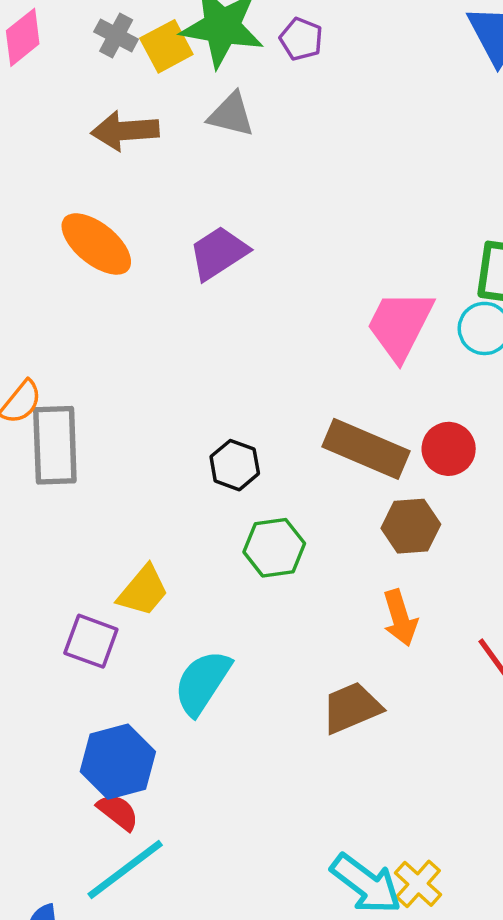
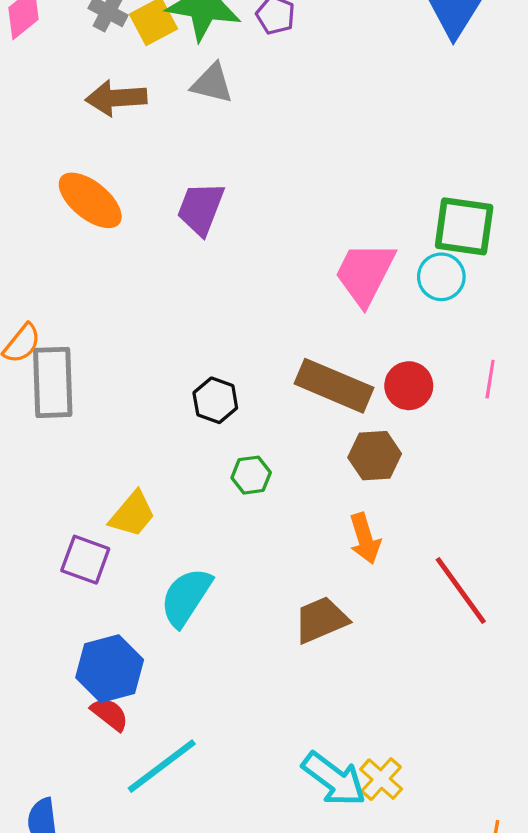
purple trapezoid: (219, 253) -> (201, 209), turned -36
green hexagon: (274, 548) -> (251, 475), size x0.7
cyan line: (125, 869) -> (162, 766), moved

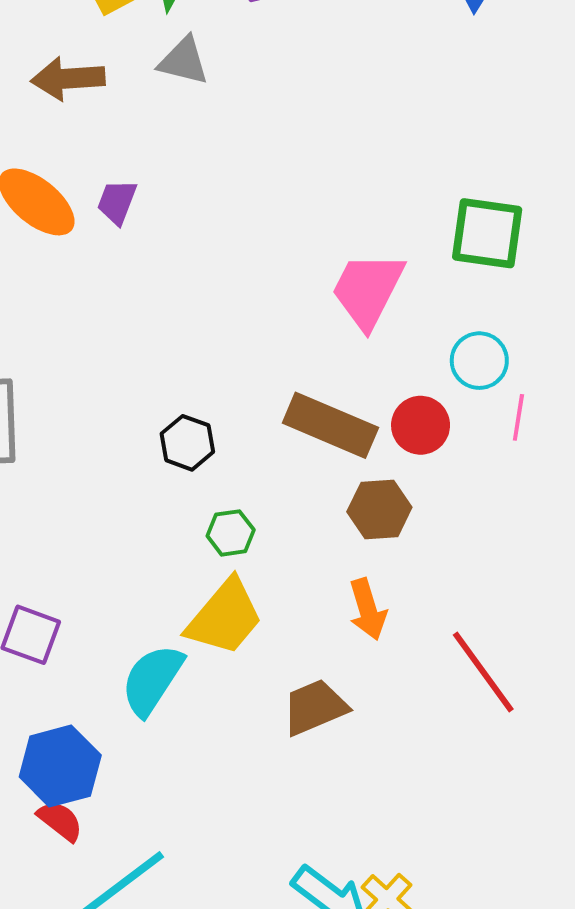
purple trapezoid: (201, 209) -> (117, 202), moved, size x0.7
cyan circle: (441, 277) -> (479, 361), moved
yellow trapezoid: (132, 514) -> (225, 617), moved, size x1.4

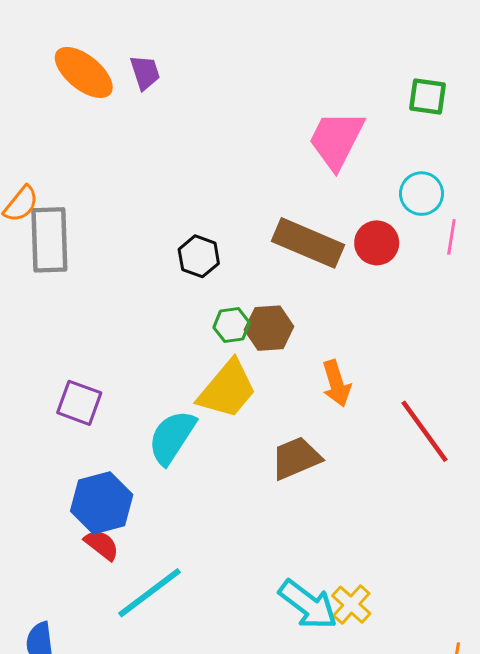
purple trapezoid: (117, 202) -> (145, 72), turned 141
green square: (487, 233) -> (428, 96), size x0.7
brown hexagon: (379, 509) -> (269, 328), moved

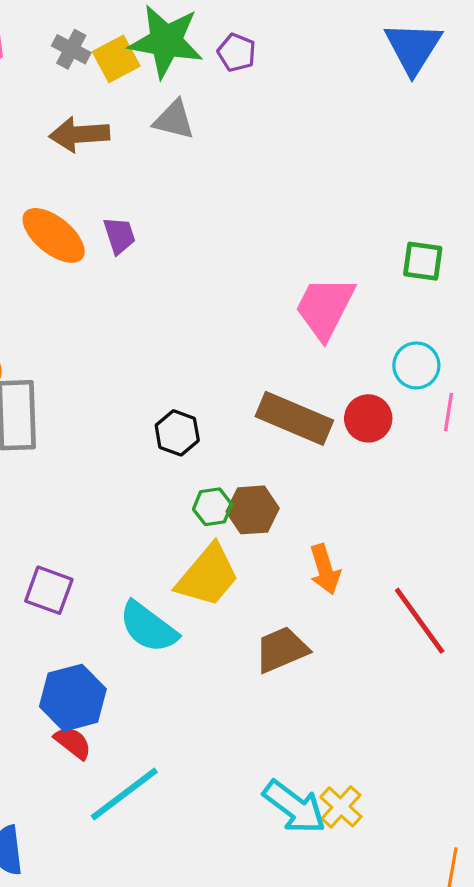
cyan semicircle: (172, 437) -> (148, 627), turned -86

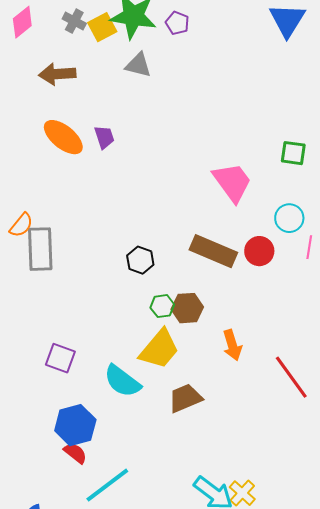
brown arrow: (79, 134) -> (57, 74), moved
pink trapezoid: (325, 308) -> (232, 182), turned 117
brown trapezoid: (282, 650) -> (185, 398), moved

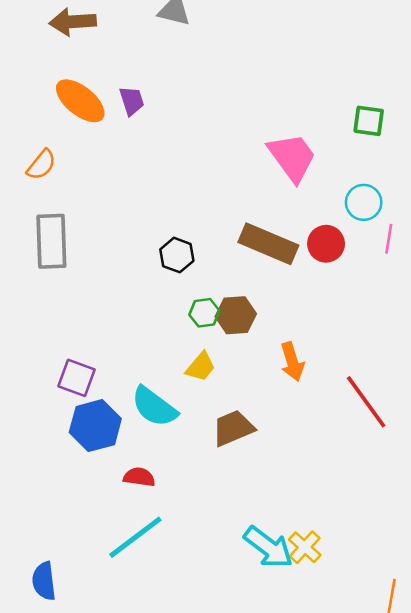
orange semicircle: (21, 225) -> (41, 165), moved
yellow trapezoid: (159, 349) -> (201, 367), size x0.6
blue hexagon: (75, 425) -> (95, 426), moved
red semicircle: (75, 453) -> (139, 477), moved, turned -30

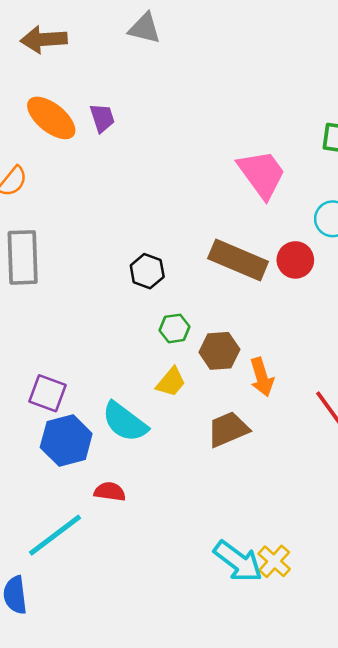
brown hexagon: (236, 315) -> (219, 351), moved
brown trapezoid: (233, 428) -> (228, 429), moved
cyan line: (135, 537) -> (55, 535), moved

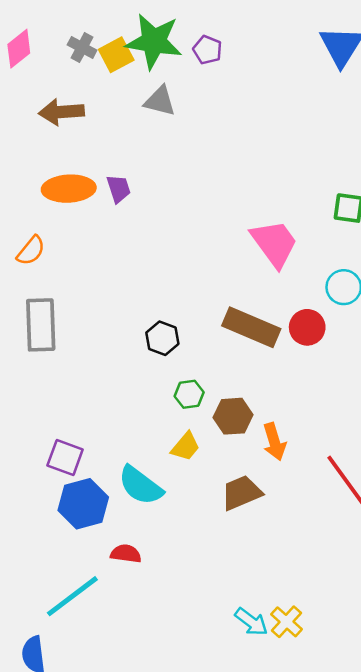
orange ellipse: (51, 118) -> (69, 189), turned -42
cyan arrow: (238, 561) -> (251, 622), size x0.7

